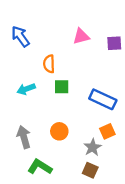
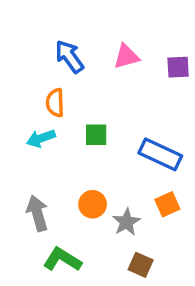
blue arrow: (20, 36) -> (69, 56), moved
orange semicircle: (49, 64) -> (55, 103), moved
gray star: (92, 147) -> (126, 222), moved

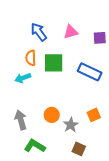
green square: (96, 135) -> (54, 63), moved, size x1.5
blue rectangle: (160, 154) -> (90, 72), moved

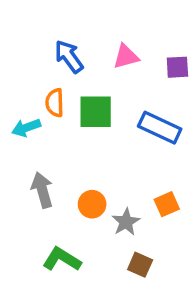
cyan arrow: (23, 78) -> (26, 128), moved
gray arrow: (21, 120) -> (42, 190), moved

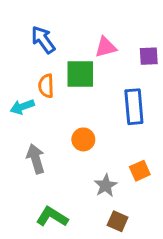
blue arrow: (69, 57) -> (43, 40), moved
green square: (96, 112) -> (80, 74), moved
blue rectangle: (160, 128) -> (134, 107), turned 60
orange circle: (92, 204) -> (83, 139), moved

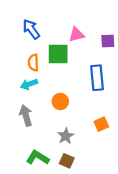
cyan arrow: (22, 107) -> (29, 84), moved
gray star: (106, 186) -> (66, 136), moved
brown square: (118, 221) -> (67, 161), moved

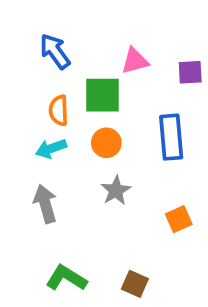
orange circle: (60, 101) -> (106, 143), moved
gray star: (66, 136) -> (116, 190), moved
brown square: (67, 161) -> (135, 284), moved

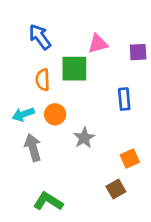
blue rectangle: (171, 137) -> (124, 99), size x0.7
orange circle: (106, 143) -> (55, 114), moved
cyan arrow: (51, 149) -> (23, 114), moved
brown square: (135, 284) -> (116, 189), moved, turned 36

